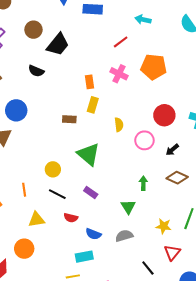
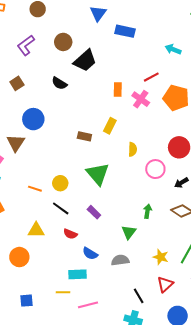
red line: (121, 42) -> (151, 77), moved
orange rectangle: (90, 82) -> (118, 90), moved
orange line: (24, 190) -> (35, 189), moved, turned -72

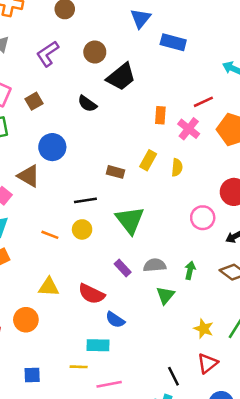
brown triangle: (16, 143) -> (29, 176), turned -36
yellow semicircle: (133, 149) -> (177, 167), moved
black line: (61, 208) -> (85, 200), moved, turned -48
red semicircle: (70, 234) -> (91, 294), size x1.5
gray semicircle: (120, 260) -> (155, 265), moved

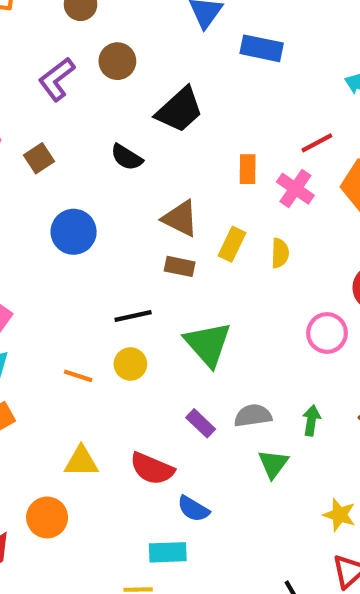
brown circle: (95, 52) -> (117, 61), moved
brown triangle: (29, 176) -> (180, 218), moved

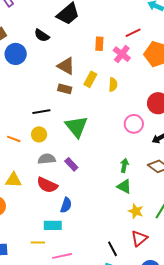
blue circle: (74, 232) -> (16, 54), moved
gray semicircle: (253, 416) -> (47, 159), moved
green triangle: (273, 464) -> (124, 186), moved, turned -42
blue semicircle: (193, 509) -> (66, 205), turned -105

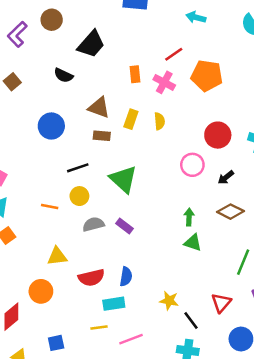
blue circle: (16, 54) -> (51, 126), moved
red semicircle: (47, 185) -> (91, 278), moved, turned -30
yellow star: (136, 211) -> (169, 301), moved

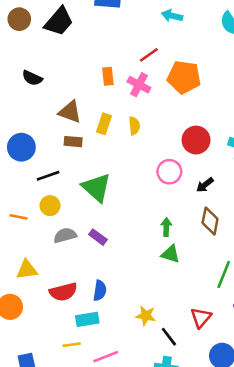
black trapezoid: (91, 44) -> (59, 21), moved
blue circle: (51, 126) -> (21, 147), moved
brown diamond: (230, 212) -> (210, 221), turned 75

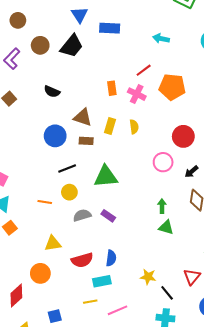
blue circle: (21, 147) -> (55, 136), moved
green triangle: (96, 187) -> (106, 177), turned -45

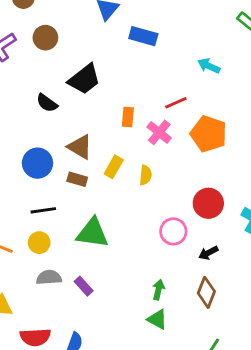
black trapezoid: (72, 46) -> (84, 79), moved

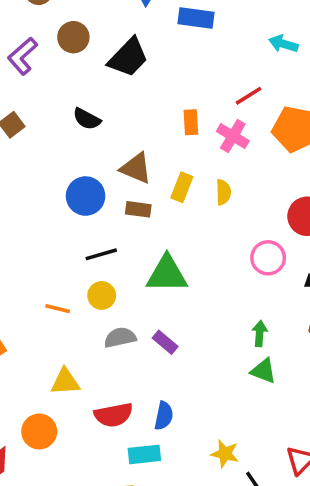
black trapezoid: (84, 79) -> (128, 58), moved

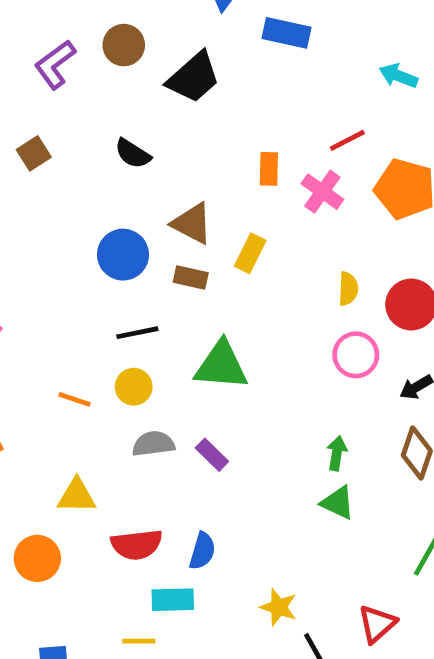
yellow semicircle: (223, 192) -> (348, 289), moved

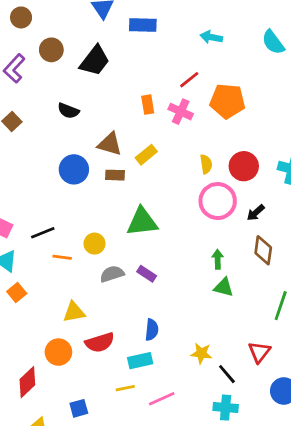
yellow rectangle: (250, 253) -> (146, 155), turned 35
black line: (137, 333) -> (43, 233), moved
pink circle: (356, 355) -> (218, 201), size x1.4
red semicircle: (137, 545) -> (100, 342), moved

